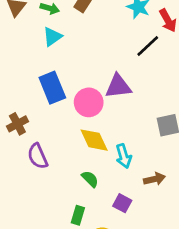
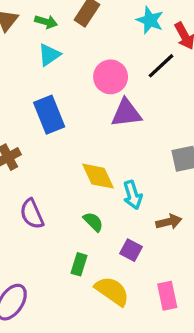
pink circle: (89, 102) -> (111, 77), moved
purple semicircle: (38, 156) -> (32, 214), moved

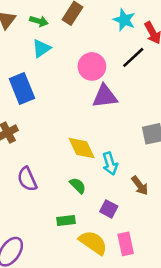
blue rectangle: (49, 115) -> (22, 88), moved
brown arrow: (169, 222) -> (140, 186), turned 66
green rectangle: (79, 264) -> (66, 221), turned 66
pink rectangle: (167, 296) -> (126, 244), moved

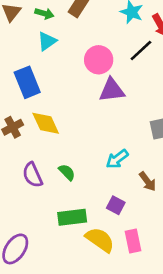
yellow diamond: (82, 148) -> (46, 123), moved
cyan arrow: (110, 164) -> (117, 159), turned 70
green semicircle: (78, 186) -> (67, 172), moved
green rectangle: (66, 221) -> (72, 217), size x1.5

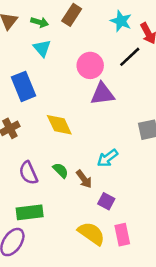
cyan triangle: (47, 41) -> (42, 48), turned -36
yellow diamond: (46, 123) -> (59, 125), moved
brown arrow: (148, 181) -> (84, 179), moved
green rectangle: (72, 217) -> (30, 212), moved

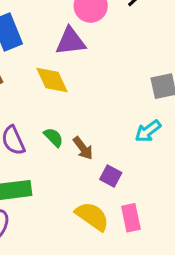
purple triangle: (103, 94) -> (71, 41), moved
cyan arrow: (107, 158) -> (148, 131), moved

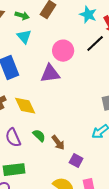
yellow diamond: (52, 80) -> (25, 106), moved

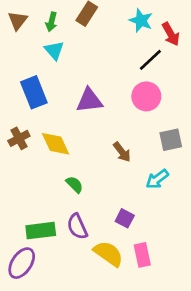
green arrow: (22, 16) -> (51, 22), turned 88
pink circle: (63, 51) -> (146, 96), moved
purple semicircle: (13, 138) -> (77, 226), moved
brown arrow: (58, 143) -> (122, 152), moved

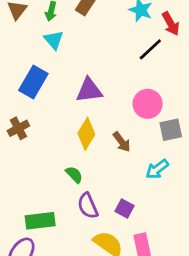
blue rectangle: (34, 92) -> (33, 82), turned 52
pink circle: (146, 96) -> (148, 104), moved
yellow diamond: (56, 144) -> (86, 134), moved, turned 56
purple semicircle: (77, 226) -> (88, 206), moved

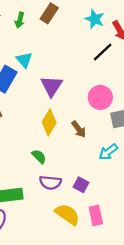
cyan triangle: (54, 40) -> (24, 60), moved
purple triangle: (89, 90) -> (51, 86), turned -50
purple semicircle: (88, 206) -> (50, 183), turned -60

